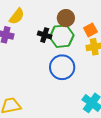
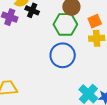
black cross: (45, 35) -> (32, 10), moved

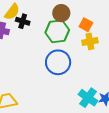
orange square: (95, 21) -> (86, 25), turned -32

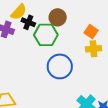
brown circle: (61, 13) -> (58, 17), moved
green hexagon: (57, 31) -> (46, 35), moved

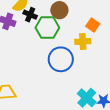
yellow cross: (93, 49) -> (83, 41), moved

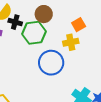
orange square: (93, 25) -> (79, 25), turned 32

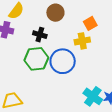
black cross: (15, 22) -> (40, 35), moved
green hexagon: (34, 33) -> (36, 59), moved

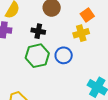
blue circle: (63, 61) -> (64, 55), size x0.7

